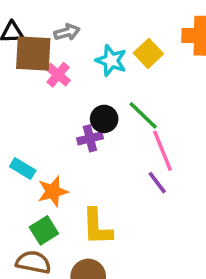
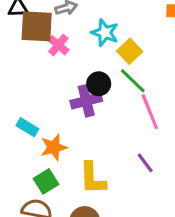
yellow square: (148, 53) -> (130, 51), moved
purple cross: (90, 138) -> (86, 101), size x1.4
purple line: (157, 183) -> (145, 163), moved

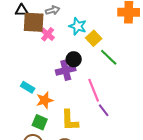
green line: (133, 81) -> (109, 57), moved
pink line: (150, 112) -> (94, 90), moved
green square: (46, 181) -> (40, 122), turned -35

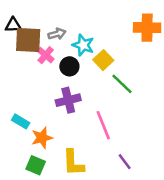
gray arrow: (53, 10) -> (57, 34), moved
black circle: (74, 59) -> (69, 66), moved
purple line: (104, 110) -> (125, 162), moved

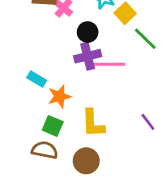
black circle: (69, 66) -> (88, 32), moved
pink line: (103, 125) -> (109, 64), moved, turned -68

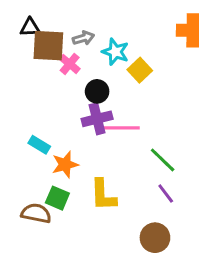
green line: (145, 39) -> (163, 160), moved
brown semicircle: (45, 150) -> (36, 213), moved
brown circle: (86, 161) -> (155, 238), moved

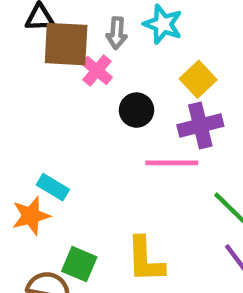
gray arrow: (83, 38) -> (117, 33), turned 110
cyan star: (115, 52) -> (163, 24), moved
purple cross: (97, 119) -> (200, 125), moved
orange star: (65, 165) -> (31, 216), moved

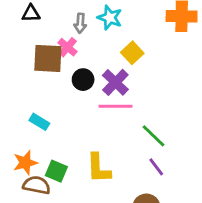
brown square: (66, 44) -> (48, 58), moved
black circle: (137, 110) -> (83, 80), moved
purple cross: (200, 125) -> (115, 82), moved, turned -32
orange star: (31, 216) -> (25, 163), moved

